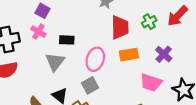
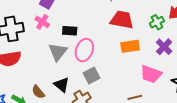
green cross: (149, 22) -> (157, 22), moved
red trapezoid: (120, 27) -> (122, 20), turned -80
pink ellipse: (95, 59) -> (84, 50), moved

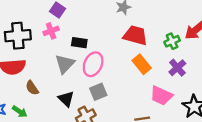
pink cross: (42, 22) -> (51, 31), turned 32
orange rectangle: (130, 46) -> (142, 64), turned 54
brown semicircle: (38, 92) -> (32, 88), moved

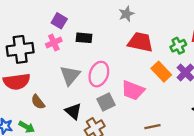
black rectangle: (79, 43) -> (84, 38), moved
orange rectangle: (142, 64) -> (161, 72), moved
pink trapezoid: (161, 96) -> (133, 90), moved

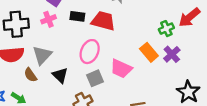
red trapezoid: (140, 42) -> (103, 21), moved
gray triangle: (70, 75) -> (42, 55), moved
black triangle: (73, 111) -> (60, 75), moved

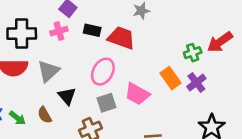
brown semicircle: (30, 75) -> (45, 115), moved

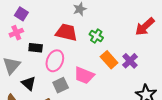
black rectangle: (92, 30) -> (36, 48), moved
green cross: (193, 53) -> (96, 36), moved, turned -32

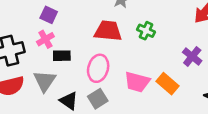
black rectangle: (36, 48) -> (62, 56), moved
orange rectangle: (109, 60) -> (168, 84), moved
gray square: (61, 85) -> (98, 99), moved

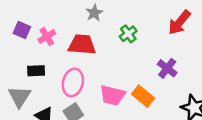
green cross: (146, 31) -> (128, 34), moved, turned 30
pink cross: (45, 39) -> (47, 37), moved

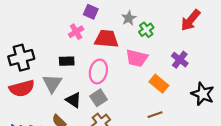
gray star: (94, 13) -> (129, 18), moved
purple square: (22, 30) -> (91, 12), moved
pink trapezoid: (112, 95) -> (137, 58), moved

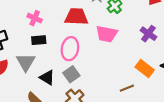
pink cross: (76, 32) -> (35, 18), moved, turned -32
orange rectangle: (159, 84) -> (145, 69), moved

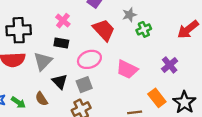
red trapezoid: (76, 17) -> (104, 30), turned 30
pink trapezoid: (107, 34) -> (127, 69), moved
pink ellipse: (70, 49) -> (89, 59), turned 45

